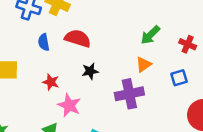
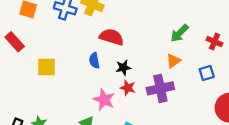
blue semicircle: (44, 42) -> (94, 61), moved
red star: (51, 82) -> (128, 88), moved

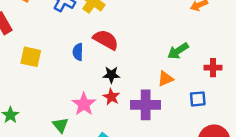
red cross: (214, 42) -> (213, 68), turned -35
blue semicircle: (94, 61) -> (78, 52), moved

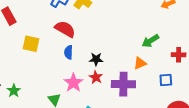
red semicircle: (106, 40) -> (65, 29), moved
blue semicircle: (78, 52) -> (68, 52), moved

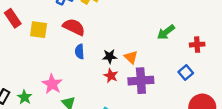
yellow square: (31, 44) -> (39, 30), moved
orange triangle: (140, 63) -> (131, 57), moved, turned -48
blue square: (166, 80) -> (186, 72), turned -32
pink star: (73, 83) -> (52, 84), moved

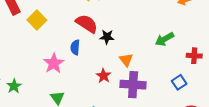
red semicircle: (74, 27) -> (87, 24), moved
yellow square: (39, 30) -> (37, 20), turned 30
black star: (110, 56) -> (107, 37), moved
pink star: (52, 84) -> (54, 63), moved

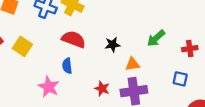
black star: (107, 37) -> (113, 45), moved
orange triangle: (126, 60) -> (132, 64), moved, turned -48
blue square: (179, 82) -> (180, 79), turned -32

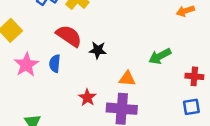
black star: (113, 45) -> (98, 50), moved
blue square: (180, 79) -> (191, 107), moved, turned -35
pink star: (49, 87) -> (26, 65), moved

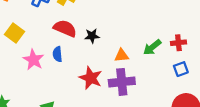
green arrow: (160, 56) -> (152, 47), moved
red star: (87, 98) -> (91, 78), size x1.5

